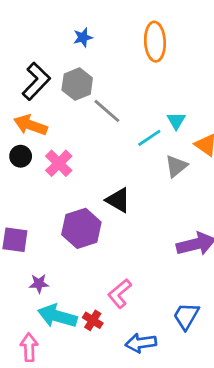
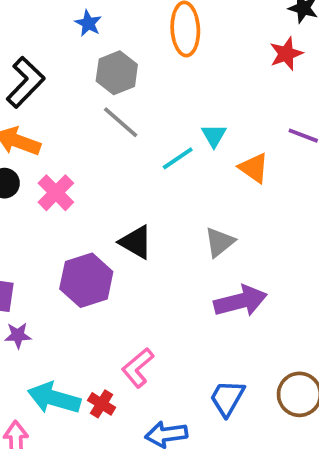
blue star: (83, 37) -> (88, 23), turned -30
gray hexagon: (77, 84) -> (117, 73), moved
gray triangle: (176, 166) -> (220, 242), moved
purple star: (39, 284) -> (18, 335), moved

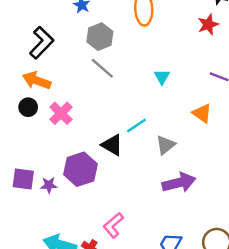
cyan line: (178, 158) -> (136, 125), moved
orange triangle: (254, 168) -> (202, 113), moved
purple star: (18, 335) -> (49, 185), moved

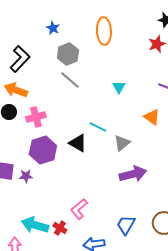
pink cross: (61, 113) -> (36, 117), turned 30
cyan line: (136, 125) -> (98, 127), turned 60
purple hexagon: (80, 169) -> (43, 150), moved

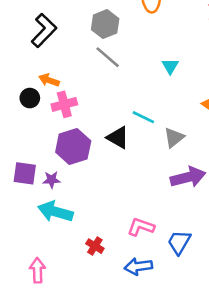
orange arrow: (16, 90) -> (49, 80), moved, size x0.7
pink L-shape: (79, 209) -> (141, 227), moved, turned 60
cyan arrow: (35, 225) -> (55, 212), moved

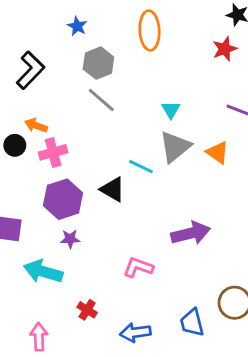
gray triangle: (174, 138) -> (175, 147), moved, size x1.4
purple star: (52, 180) -> (70, 239), moved
pink L-shape: (141, 227) -> (138, 267), moved
blue trapezoid: (179, 242) -> (192, 323), moved, turned -44
pink arrow: (37, 270) -> (39, 337), moved

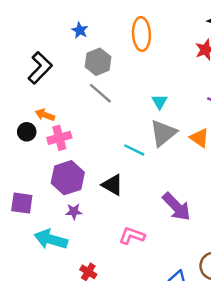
black triangle: (113, 189) -> (112, 185), moved
purple arrow: (191, 233) -> (176, 207), turned 60

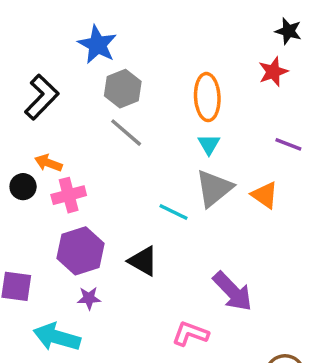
blue star: (80, 30) -> (97, 45), size x1.6
orange ellipse: (141, 34) -> (207, 97), moved
pink L-shape: (132, 236) -> (190, 334), moved

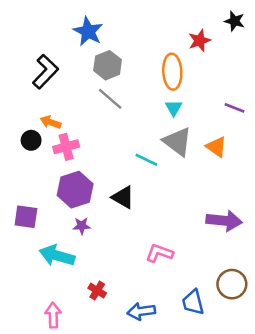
red star: (273, 72) -> (200, 41), moved
gray triangle: (214, 188) -> (177, 142), turned -44
purple arrow: (233, 291) -> (224, 221), moved, turned -40

